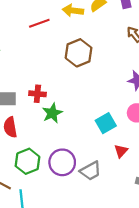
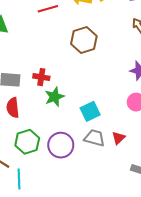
cyan square: (106, 123) -> (90, 111), moved
gray trapezoid: (91, 171) -> (95, 138), moved, turned -140

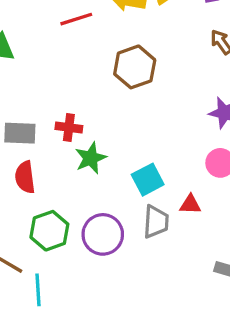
gray trapezoid: (95, 138) -> (156, 222), turned 80
red triangle: (118, 138) -> (190, 204), moved, turned 48

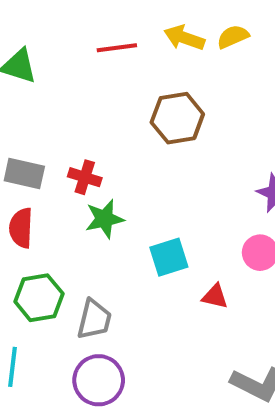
gray trapezoid: (156, 222) -> (94, 319), moved
purple circle: (103, 234) -> (99, 380), moved

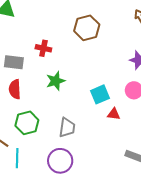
red cross: (85, 177) -> (43, 48), moved
cyan square: (169, 257) -> (100, 94), moved
gray trapezoid: (94, 319) -> (67, 128), moved

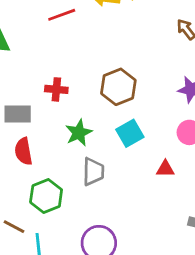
brown hexagon: (87, 28) -> (118, 87), moved
cyan square: (100, 94) -> (130, 133), moved
gray trapezoid: (67, 128) -> (93, 172), moved

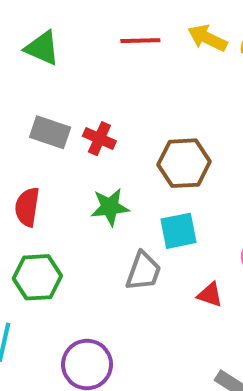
gray rectangle: (18, 114) -> (50, 132), moved
gray trapezoid: (93, 172) -> (143, 271), moved

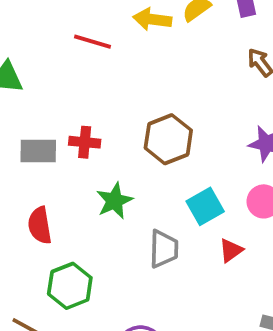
red line: (140, 41) -> (93, 42), turned 36
cyan square: (178, 231) -> (205, 206), moved
red triangle: (210, 295) -> (231, 250), turned -36

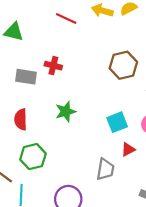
brown hexagon: (168, 139) -> (123, 65), moved
red cross: (85, 142) -> (53, 66), moved
gray trapezoid: (164, 249) -> (105, 169), moved

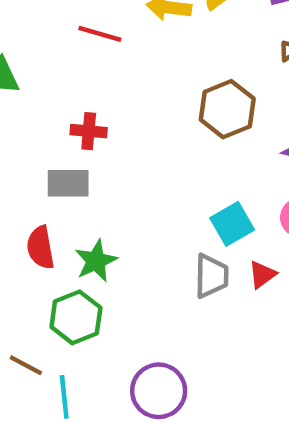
gray rectangle: (26, 77) -> (68, 183), moved
green star: (66, 112) -> (96, 261), moved
gray trapezoid: (105, 169) -> (211, 276), moved

